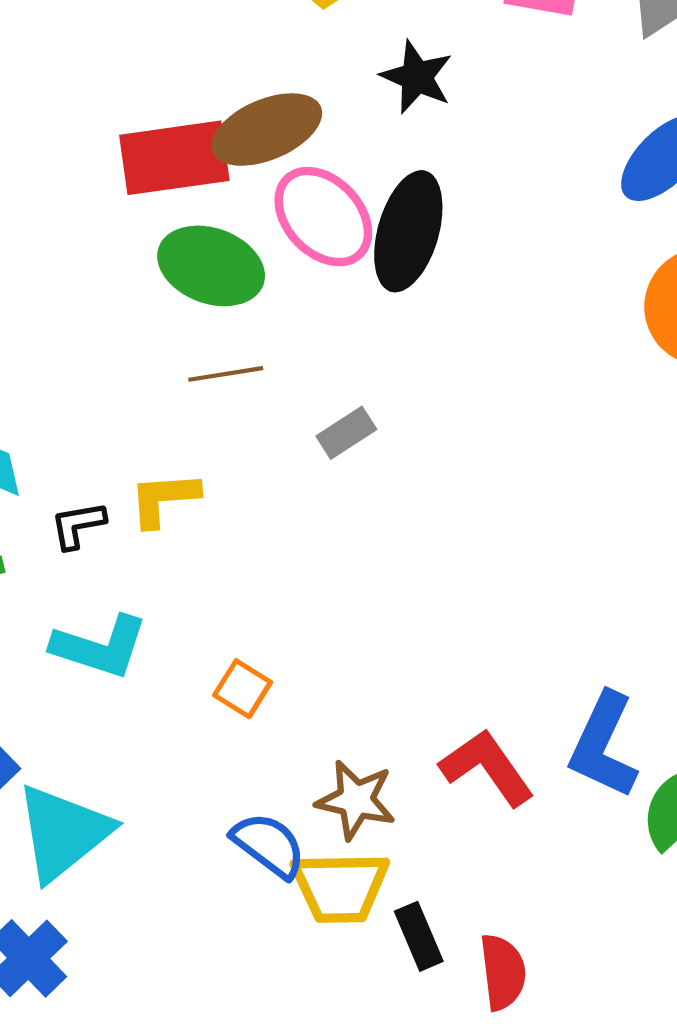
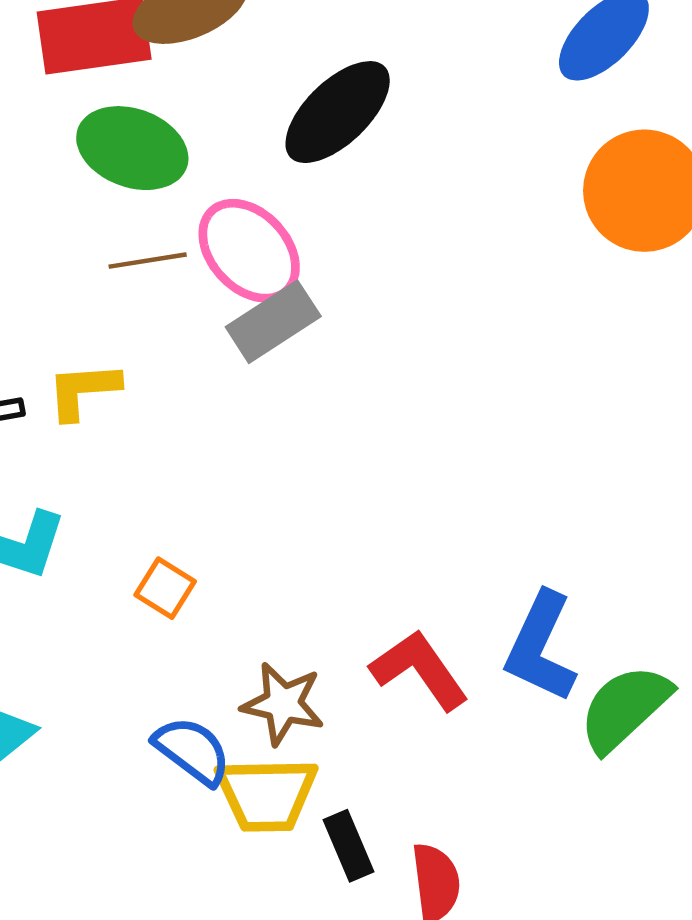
pink ellipse: (323, 217) -> (249, 251), moved
black ellipse: (408, 231) -> (338, 112), turned 30
gray rectangle: (346, 433) -> (273, 322), size x1.5

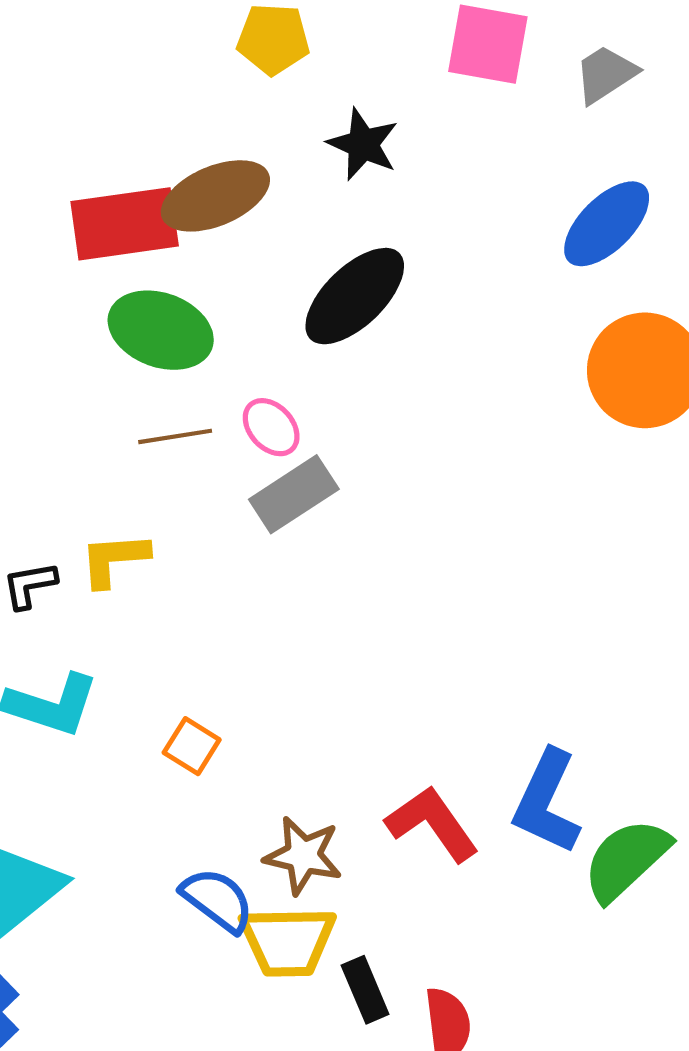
pink ellipse: (249, 251) -> (271, 427), size x0.6

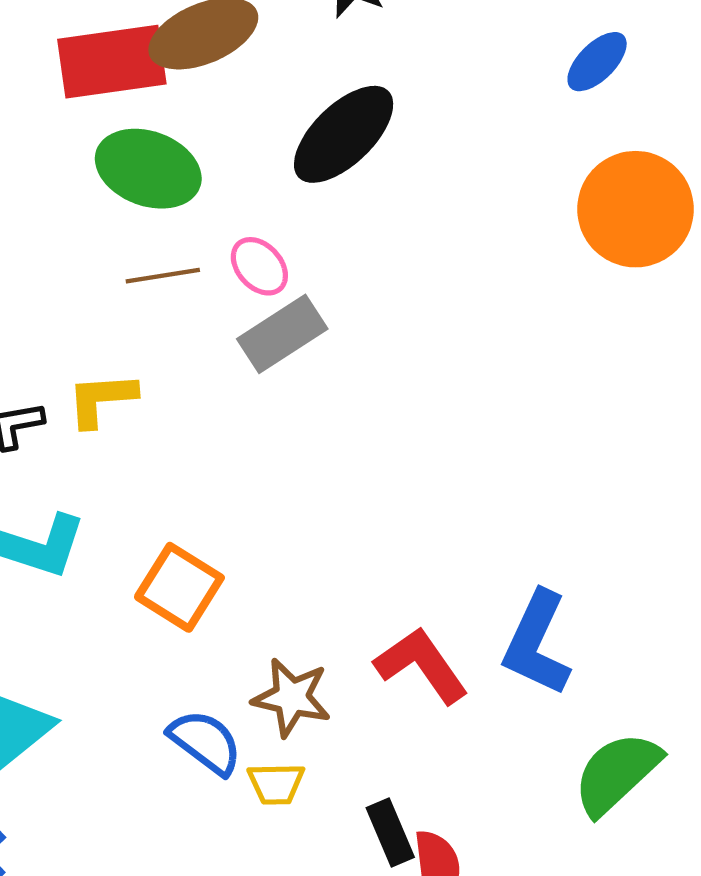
blue ellipse: (607, 224) -> (597, 62), size x0.7
orange square: (192, 746) -> (179, 587), size x1.5
green semicircle: (626, 860) -> (617, 773), moved
yellow trapezoid: (288, 941) -> (276, 784), size x0.6
black rectangle: (365, 990) -> (390, 832), moved

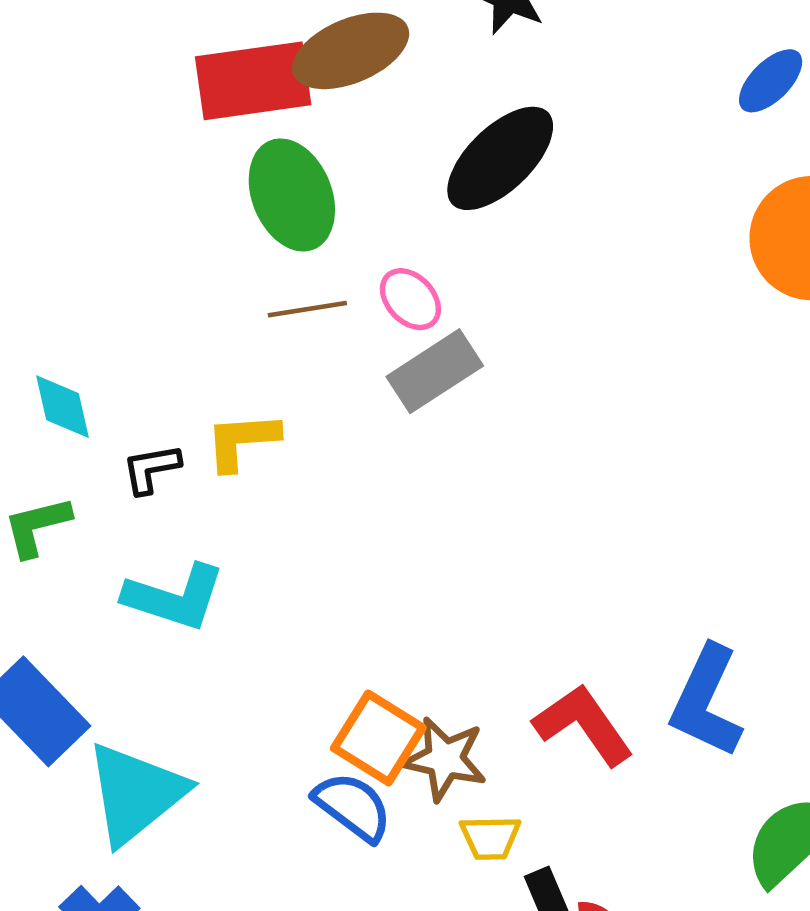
green ellipse: (148, 169) -> (292, 195), turned 48
orange square: (179, 587) -> (378, 738), moved
yellow trapezoid: (276, 784) -> (490, 838), moved

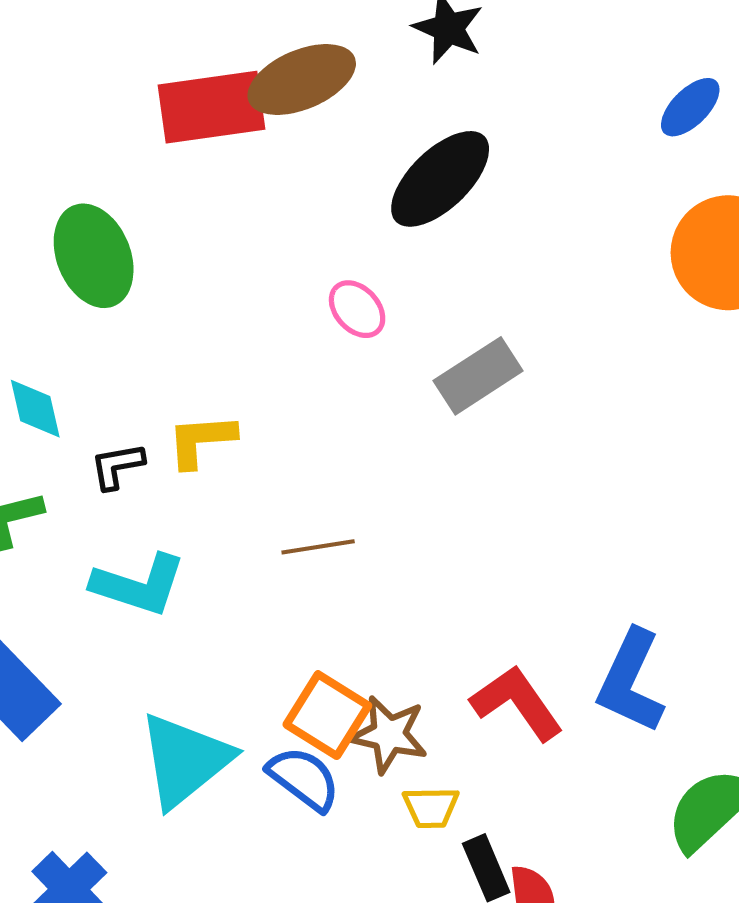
green ellipse: (292, 195) -> (94, 256), moved
brown line: (307, 309) -> (318, 547), moved
gray rectangle: (435, 371) -> (478, 376), moved
cyan triangle: (136, 793) -> (185, 760), moved

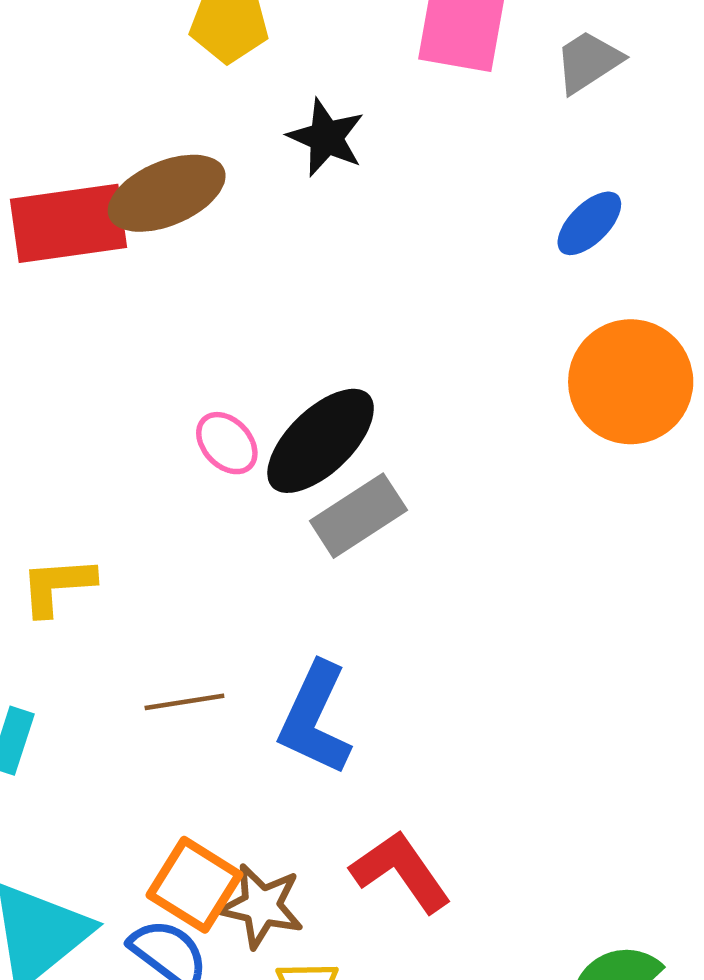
black ellipse: (440, 179) -> (321, 441), moved
blue L-shape: (631, 681) -> (315, 719), moved

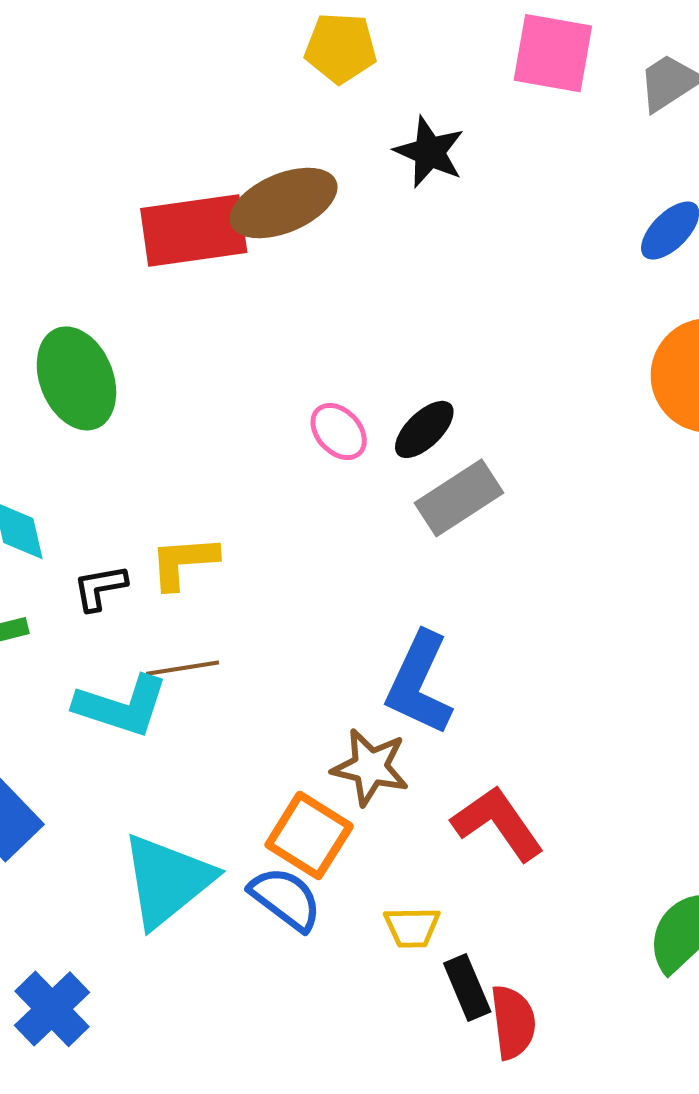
black ellipse: (321, 441) -> (424, 429), size x0.6
brown line: (184, 702) -> (183, 668), moved
brown star: (261, 906) -> (370, 767), moved

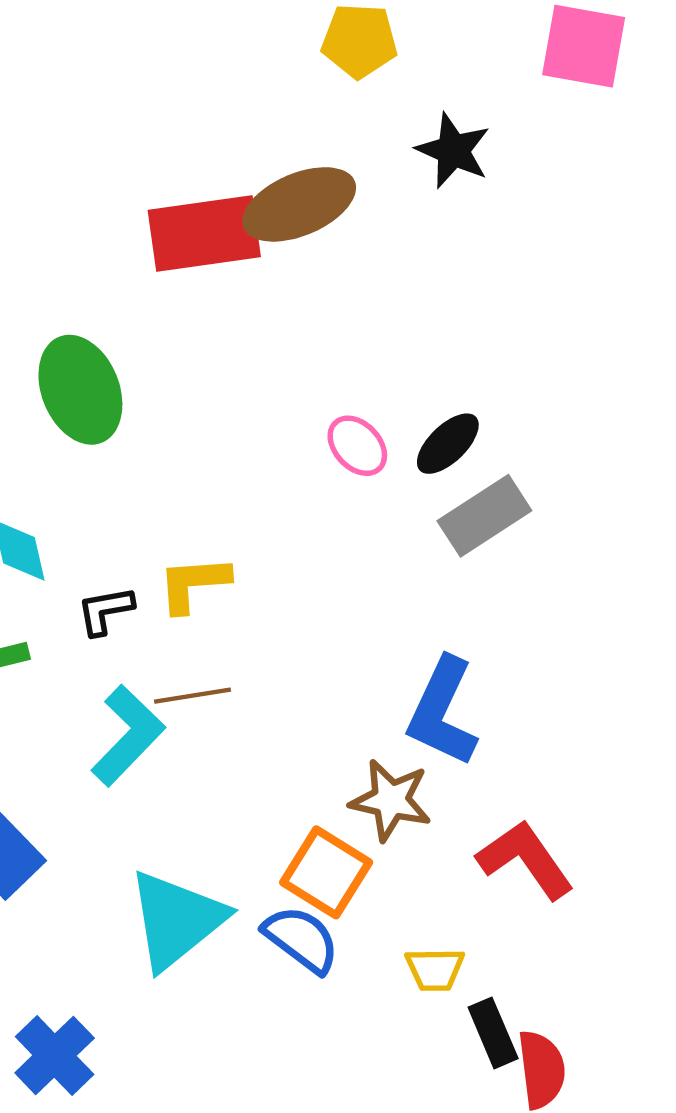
cyan L-shape: (121, 706) -> (128, 736), turned -64

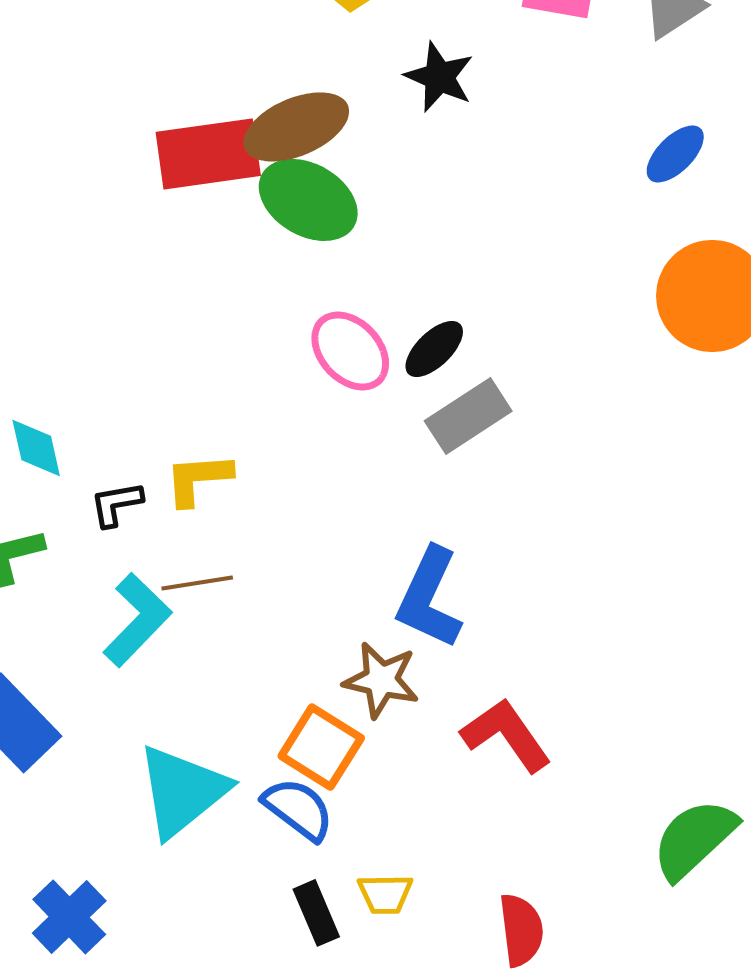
green ellipse: (80, 390) -> (308, 200), moved, turned -38
pink ellipse: (357, 446) -> (350, 351), size x1.4
yellow trapezoid: (435, 969) -> (385, 894), moved
black rectangle: (493, 1033) -> (316, 913), moved

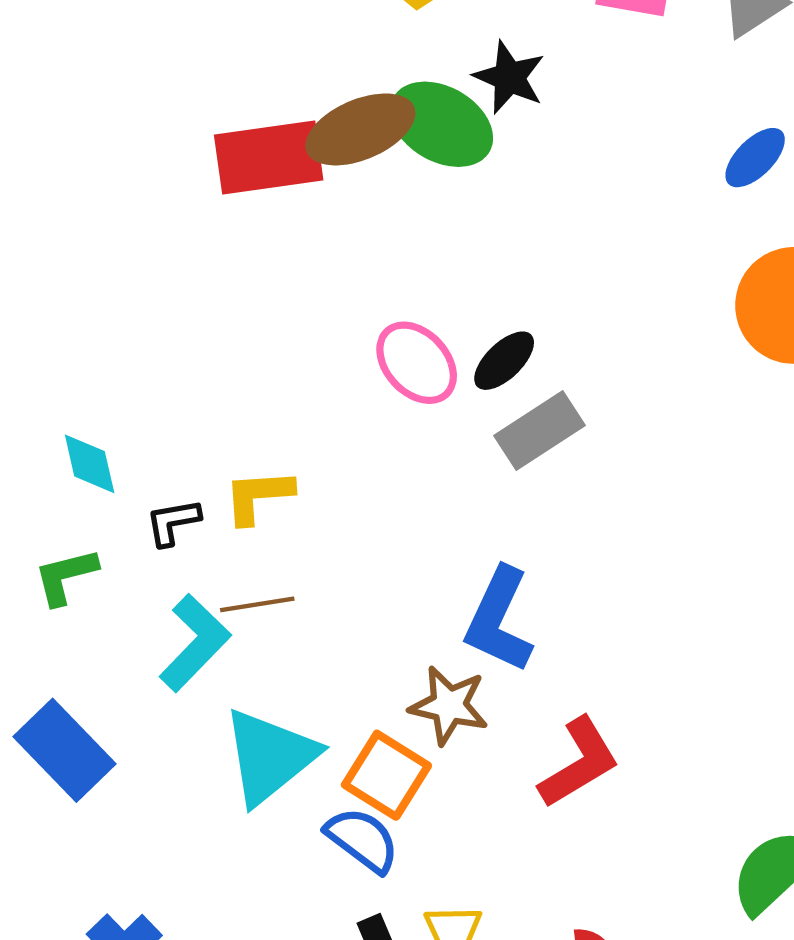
green ellipse: (308, 200) -> (442, 124), moved
red L-shape: (506, 735) -> (579, 763), turned 94
cyan triangle: (182, 791) -> (270, 756), moved

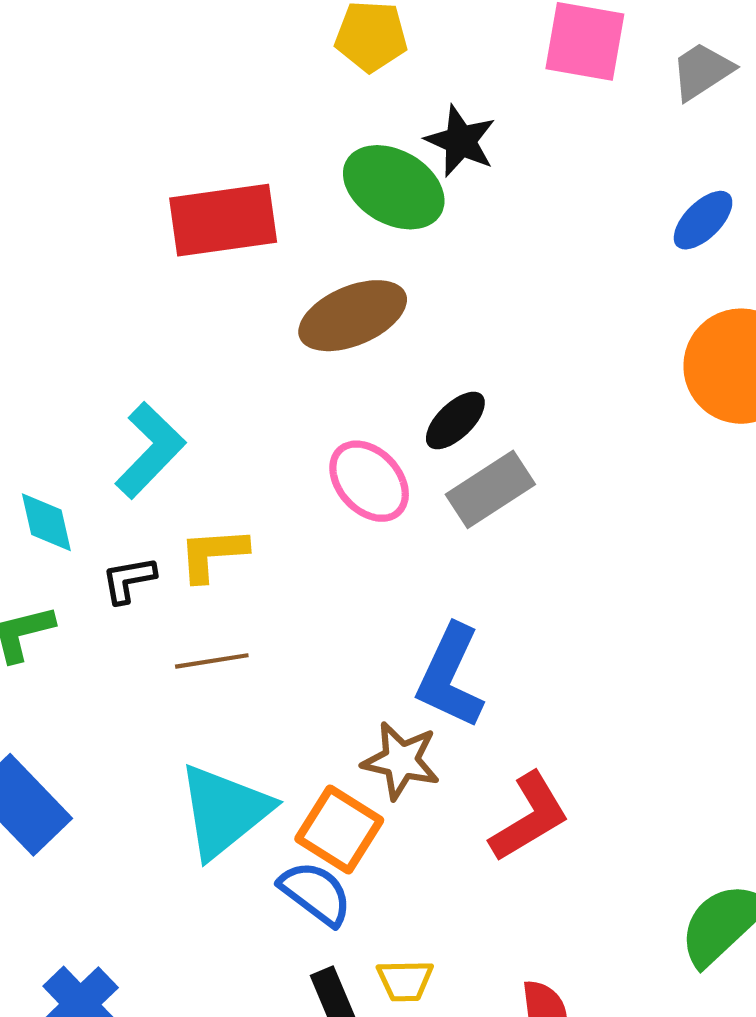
brown ellipse: (360, 129) -> (353, 316), moved
pink ellipse: (417, 363) -> (369, 481), moved
cyan L-shape: (195, 643) -> (150, 450), moved

